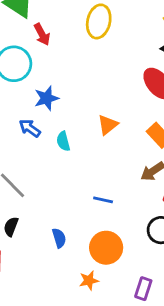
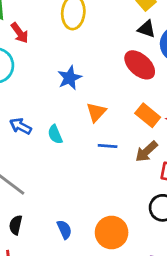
blue star: (47, 98) -> (70, 78), moved
blue line: (103, 200) -> (108, 146), moved

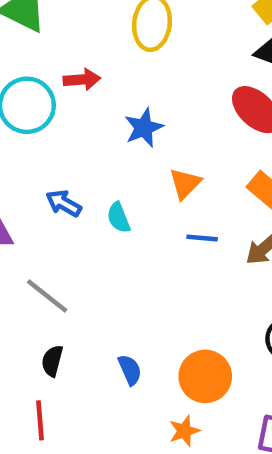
red arrow: (20, 33) -> (82, 79), moved, turned -60

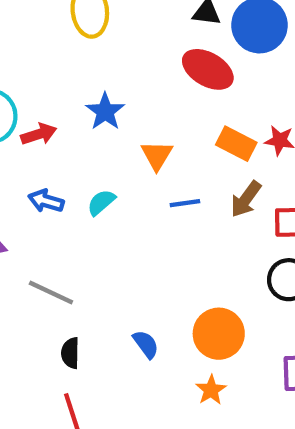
red arrow: (82, 79) -> (39, 134), moved
cyan semicircle: (119, 218) -> (101, 202), turned 84

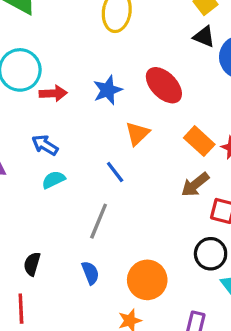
red ellipse: (208, 69) -> (164, 85), moved
cyan semicircle: (101, 202) -> (53, 180), moved
blue line: (185, 203) -> (115, 172), moved, turned 45
gray line: (51, 293) -> (99, 221), moved, turned 72

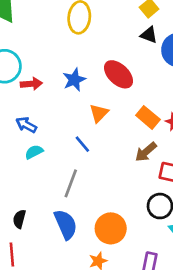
blue semicircle: (90, 273) -> (66, 224), size x1.6

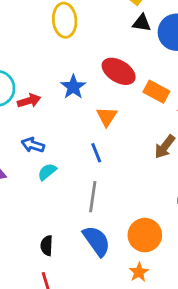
orange rectangle: (148, 117) -> (156, 92), moved
blue line: (82, 144) -> (96, 153), turned 30

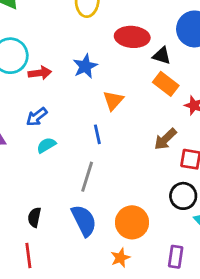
black triangle: (142, 23) -> (162, 56), moved
red ellipse: (119, 71) -> (132, 37), moved, turned -36
blue arrow: (33, 145) -> (37, 117), turned -65

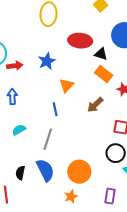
blue arrow: (37, 117) -> (12, 97), turned 126
brown arrow: (165, 139) -> (95, 105), moved
cyan semicircle: (46, 145) -> (19, 130), moved
black semicircle: (34, 217) -> (20, 173), moved

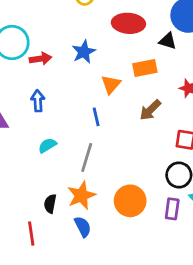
black triangle: (101, 54) -> (168, 41), moved
orange rectangle: (104, 74) -> (145, 68), moved, turned -48
blue semicircle: (45, 170) -> (83, 227), moved, size x0.7
orange star: (71, 196) -> (81, 195), moved, size x1.5
purple rectangle: (110, 196) -> (172, 209), moved

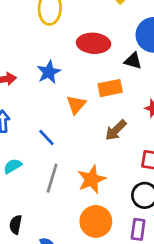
blue line: (96, 117) -> (46, 137), moved, turned -30
orange star: (81, 195) -> (92, 179), moved

